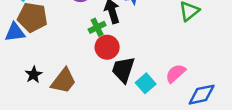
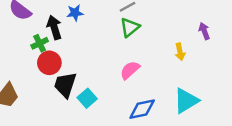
pink semicircle: (176, 73) -> (130, 70), moved

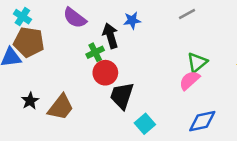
green triangle: (130, 27) -> (197, 63), moved
cyan square: (87, 98) -> (145, 124), moved

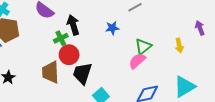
blue star: (132, 20) -> (112, 28), moved
brown trapezoid: (61, 107) -> (50, 72), moved, turned 140

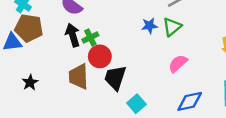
black arrow: (73, 25) -> (73, 35), moved
green triangle: (143, 46) -> (172, 27), moved

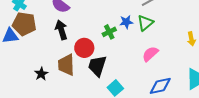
green cross: (90, 37) -> (109, 32), moved
black star: (30, 82) -> (41, 74), moved

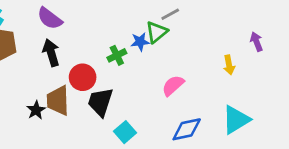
green triangle: (145, 23) -> (157, 32), moved
black star: (41, 74) -> (36, 110), moved

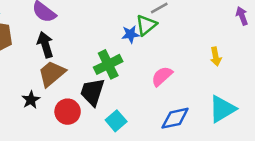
purple arrow: (256, 42) -> (242, 16), moved
green cross: (117, 55) -> (108, 64), moved, size x1.5
red circle: (83, 77) -> (68, 112), moved
brown trapezoid: (58, 101) -> (52, 74), moved, turned 52

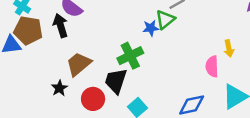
black arrow: (45, 45) -> (61, 26), moved
pink semicircle: (162, 76) -> (212, 66), moved, turned -50

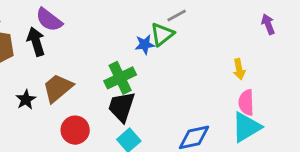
pink semicircle: (212, 66) -> (246, 102), moved
black trapezoid: (116, 81) -> (122, 107), moved
black star: (59, 88) -> (26, 100), moved

